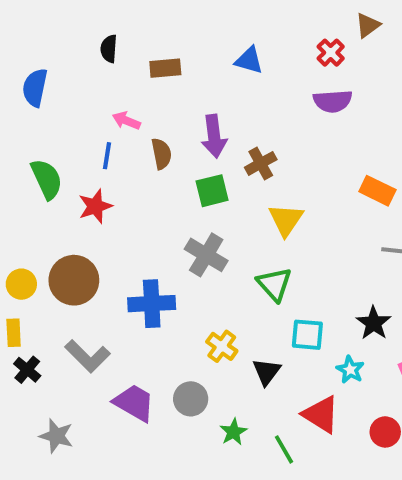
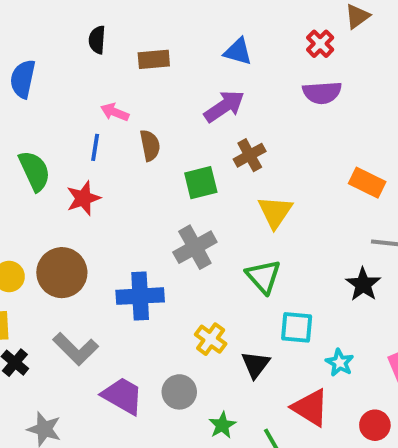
purple arrow: (214, 136) -> (224, 106), moved, turned -117
gray cross: (206, 255) -> (195, 247), turned 30
black star: (374, 323) -> (363, 284), moved

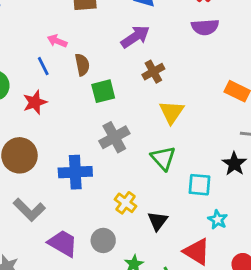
blue line: (95, 147) -> (43, 66), turned -36
green square: (201, 183) -> (103, 91), moved
cyan square: (297, 327) -> (199, 185), moved

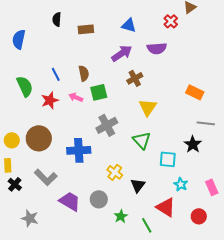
purple semicircle: (205, 27) -> (157, 48), moved
pink arrow: (57, 41) -> (76, 97), moved

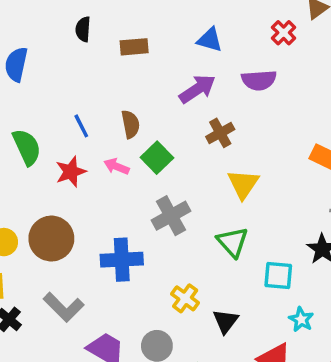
green square: (99, 92) -> (157, 158), turned -30

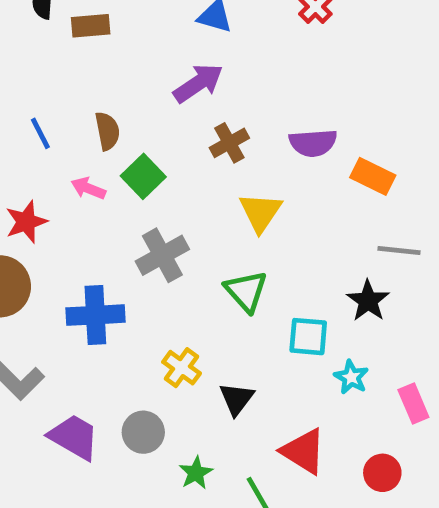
brown rectangle: (134, 47) -> (91, 26), moved
purple semicircle: (259, 80) -> (313, 143), moved
red star: (71, 172) -> (26, 222), moved
cyan star: (301, 319) -> (351, 377), moved

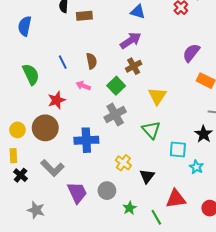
brown cross: (229, 143) -> (134, 66), moved
purple semicircle: (313, 143) -> (191, 53), moved, turned 132
green square: (143, 176) -> (116, 86), moved
purple trapezoid: (74, 437) -> (77, 193), turned 35
red triangle: (303, 451) -> (176, 199), turned -40

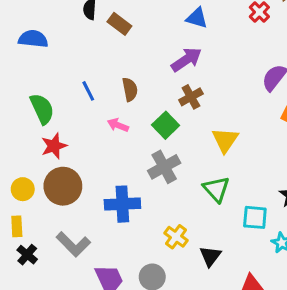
brown rectangle: (84, 16) -> (119, 24), turned 42
blue semicircle: (25, 26) -> (33, 39), turned 84
red star: (57, 100) -> (54, 146), moved

